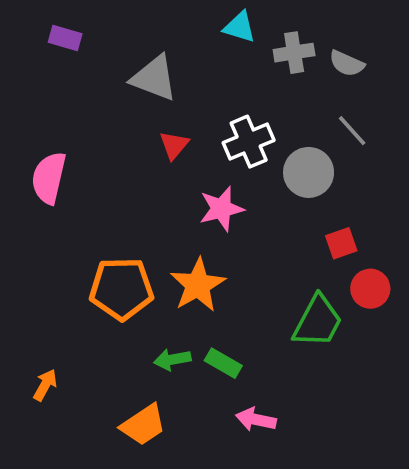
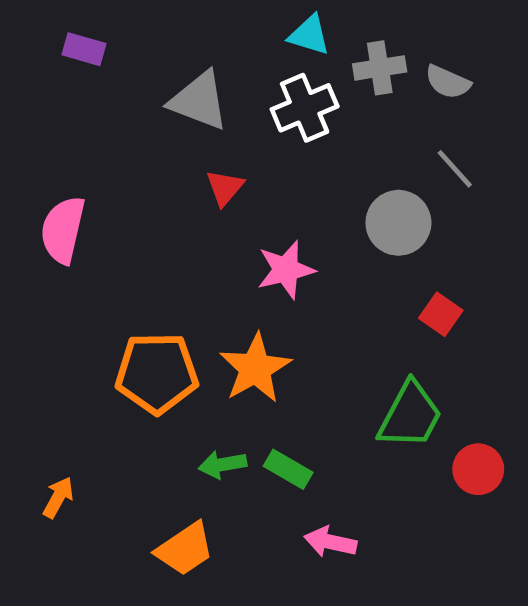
white cross: (249, 142) -> (305, 108), moved
red square: (341, 243) -> (441, 314), turned -36
red circle: (370, 289) -> (478, 469), moved

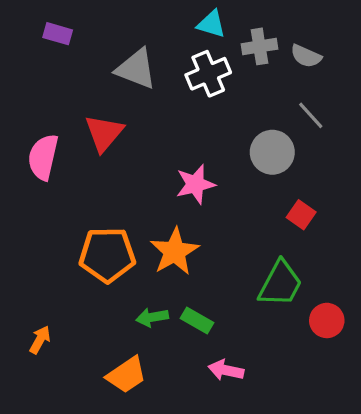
red triangle: (225, 188) -> (104, 133), moved, size x1.5

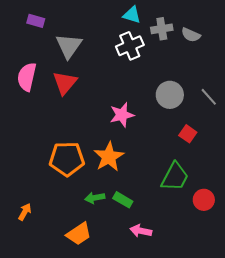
gray triangle: (136, 69) -> (69, 46), moved, turned 44
gray line: (311, 115) -> (209, 97), moved
pink semicircle: (43, 157) -> (27, 77), moved

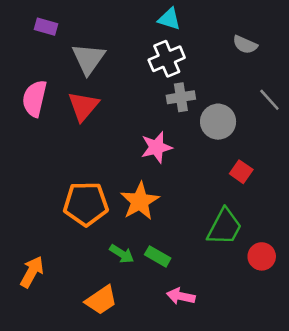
gray cross: (162, 29) -> (181, 97), moved
gray line: (209, 97) -> (269, 100), moved
green arrow: (95, 198) -> (122, 254), turned -138
orange arrow: (25, 212) -> (32, 272), size x1.4

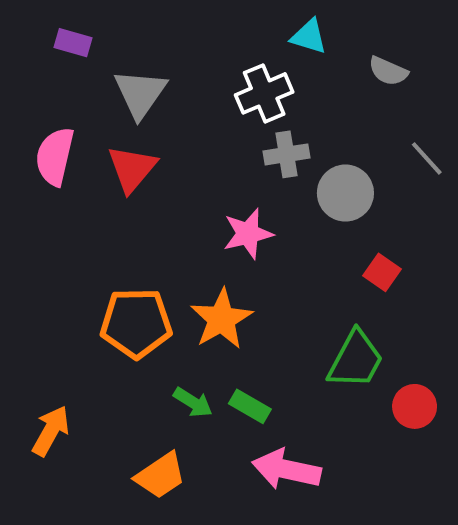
cyan triangle: (169, 19) -> (309, 37), moved
pink arrow: (181, 296) -> (286, 469), size x1.5

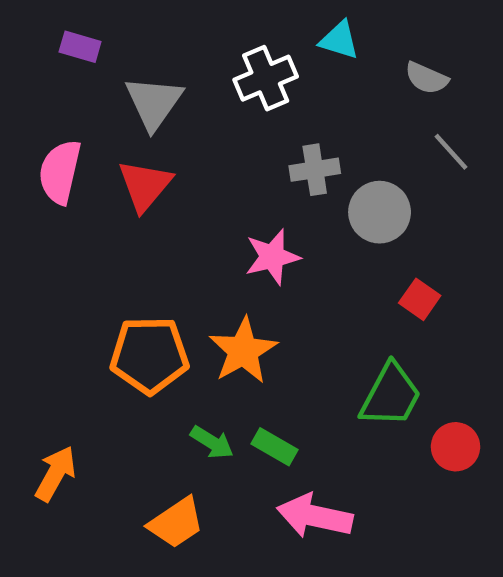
white cross: (264, 93) -> (266, 78), moved
gray line: (427, 158) -> (451, 152), moved

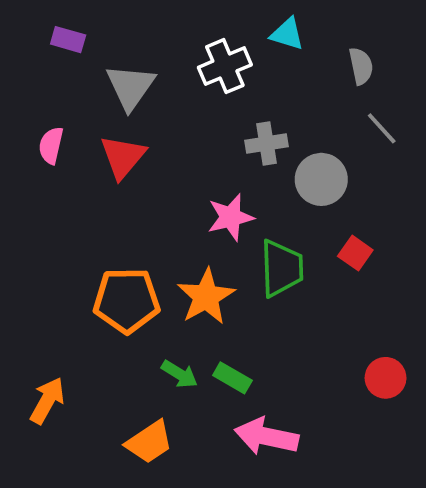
gray semicircle: (426, 78) -> (361, 66), turned -126
pink semicircle: (60, 172) -> (51, 145), size x0.7
green trapezoid: (391, 395) -> (282, 268), moved, turned -30

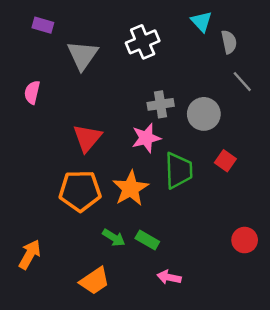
cyan triangle: (287, 34) -> (201, 22), moved, turned 30
gray cross: (266, 144) -> (161, 104), moved
red triangle: (123, 157) -> (87, 138), moved
pink arrow: (266, 436) -> (169, 277), size x0.6

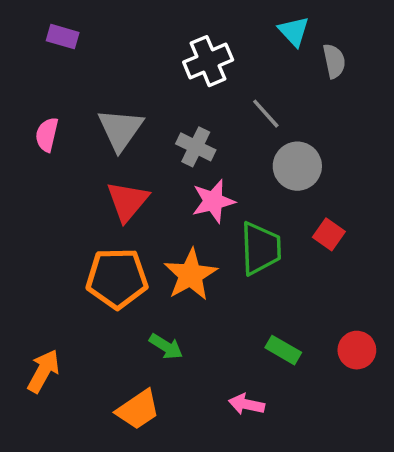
gray triangle: (83, 55) -> (120, 129), moved
gray line: (242, 82) -> (266, 114), moved
gray cross: (161, 104) -> (196, 147), moved, turned 35
green rectangle: (147, 240) -> (283, 350), moved

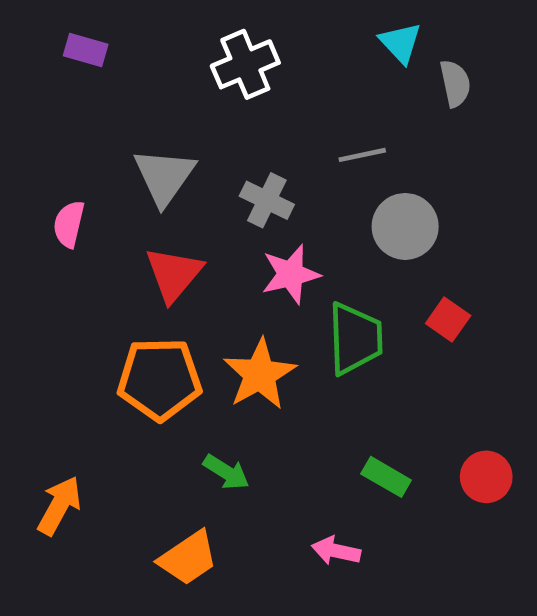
white cross: (208, 61) -> (245, 64), moved
gray line: (266, 114) -> (362, 155), turned -60
pink semicircle: (47, 135) -> (69, 224), moved

